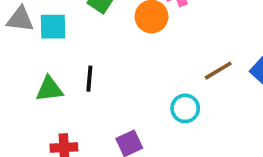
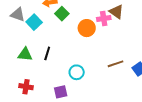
cyan square: (53, 27) -> (34, 22), turned 35
cyan circle: (185, 108) -> (77, 72), moved

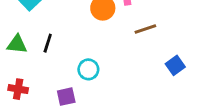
brown line: (116, 64) -> (145, 29), moved

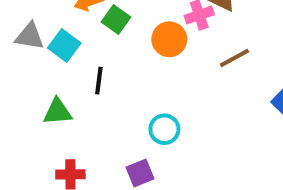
black line: (48, 43) -> (99, 81), moved

